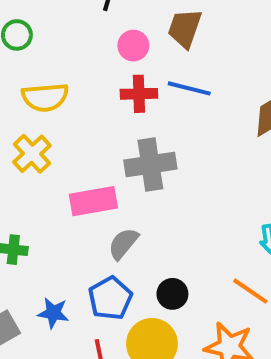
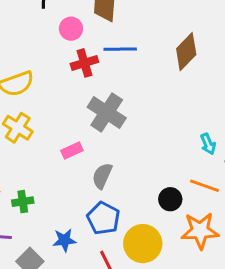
gray cross: (150, 165) -> (107, 113), turned -33
pink rectangle: (93, 201) -> (72, 150), size x0.6
black circle: (172, 294) -> (170, 199), moved

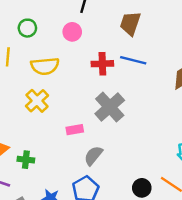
pink circle: (71, 29) -> (72, 32), moved

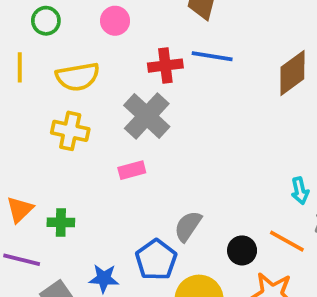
yellow cross: (37, 101) -> (70, 131), turned -30
gray cross: (110, 107) -> (147, 116), moved
gray semicircle: (93, 156) -> (188, 226), moved

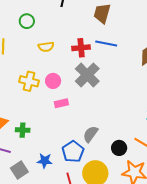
green circle: (46, 21) -> (27, 21), moved
pink circle: (115, 21) -> (53, 81), moved
yellow semicircle: (78, 77) -> (46, 47), moved, size x0.7
gray cross: (147, 116) -> (87, 75), moved

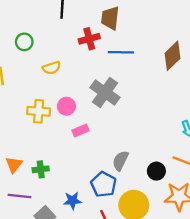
red cross: (81, 48) -> (89, 39), moved

